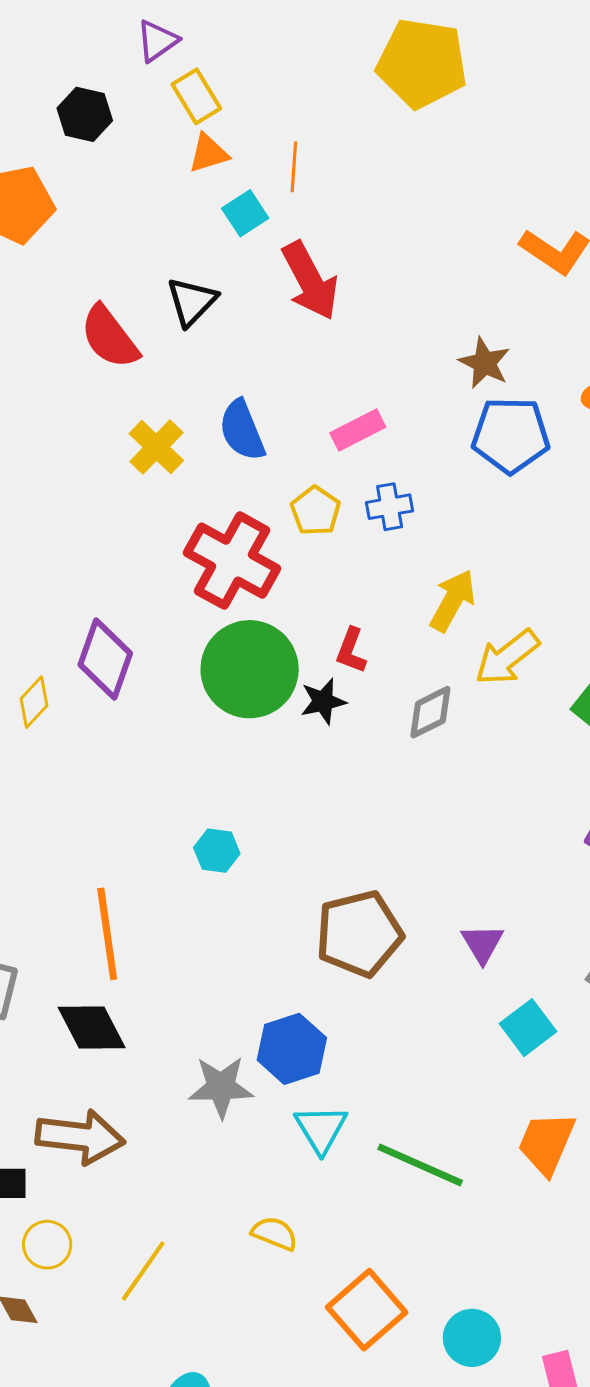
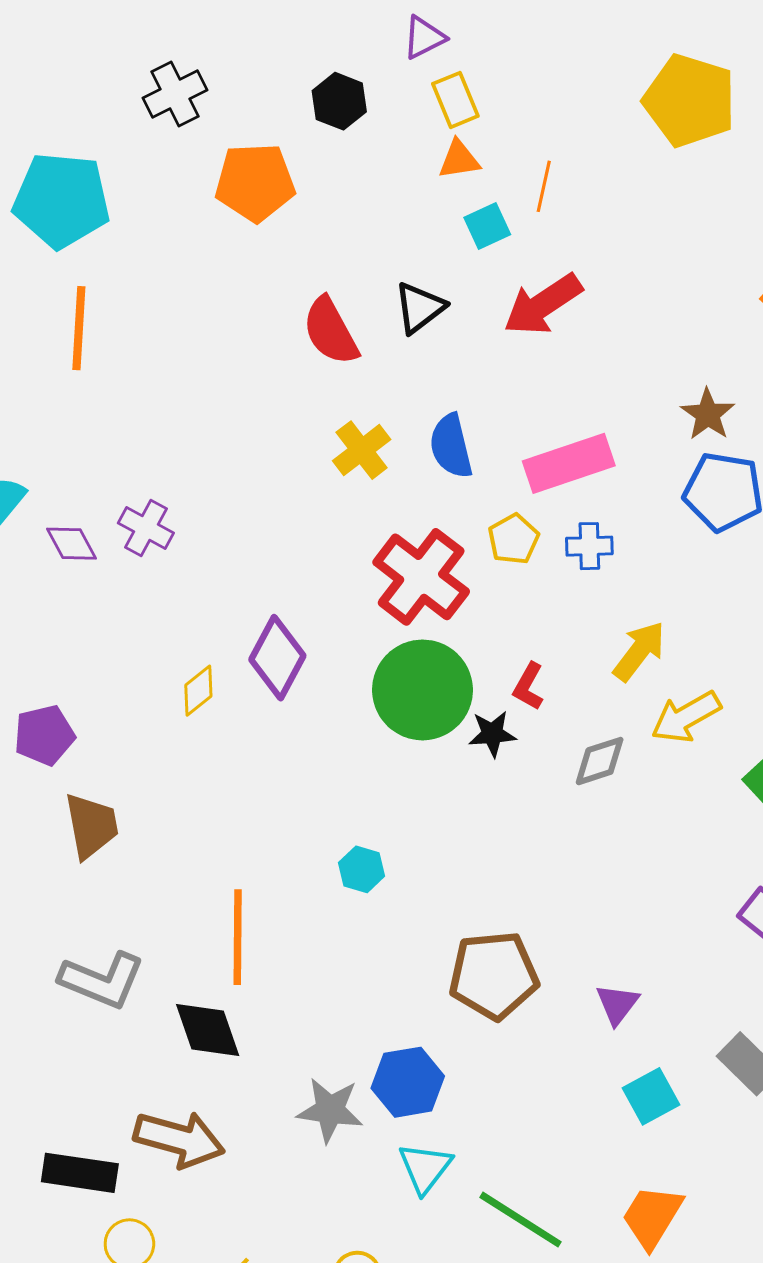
red arrow: (310, 281) -> (543, 304), turned 76
pink rectangle: (358, 430) -> (569, 463), size x1.6

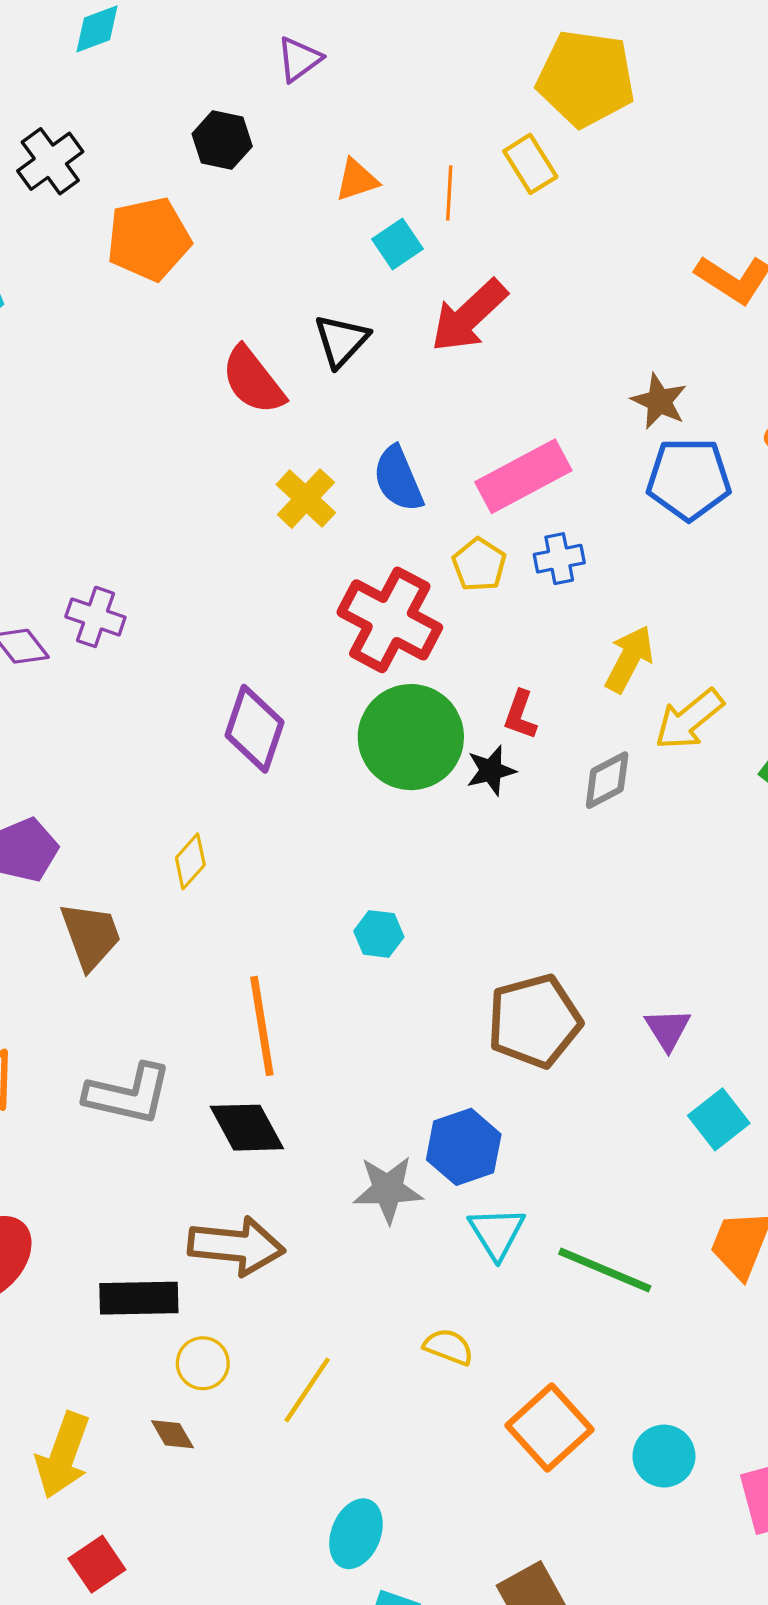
yellow rectangle: (455, 100) -> (530, 164), moved
yellow diamond: (198, 691) -> (190, 861), moved

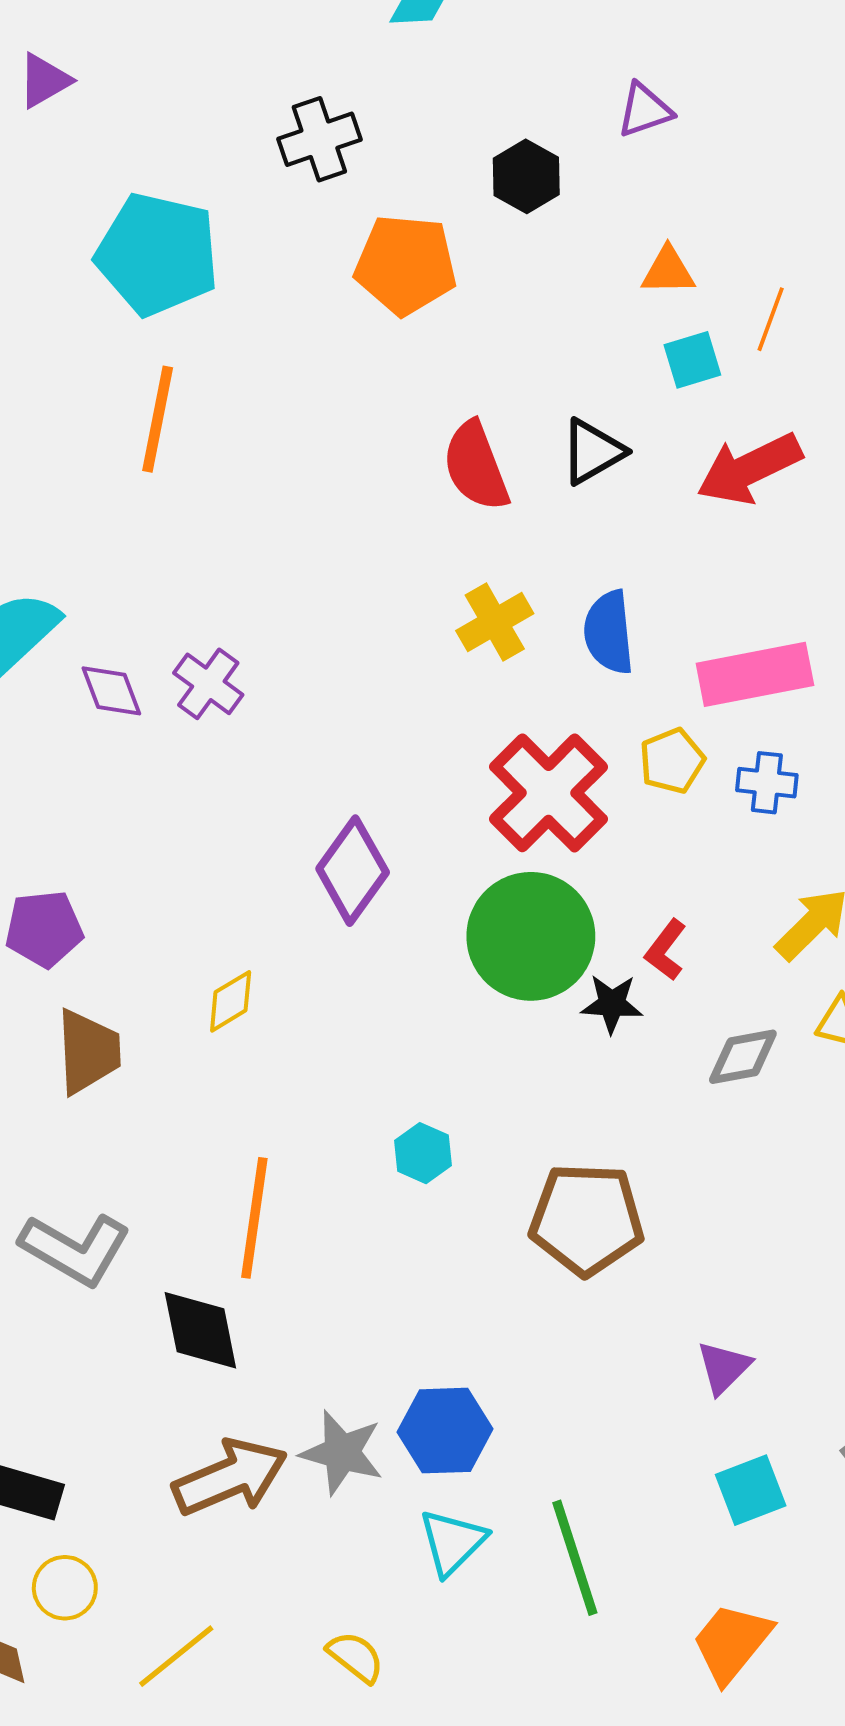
brown pentagon: (534, 1021) -> (587, 1219), moved
brown arrow: (236, 1246) -> (230, 1477), moved, turned -46
green line: (605, 1270) -> (575, 1558), moved, turned 32

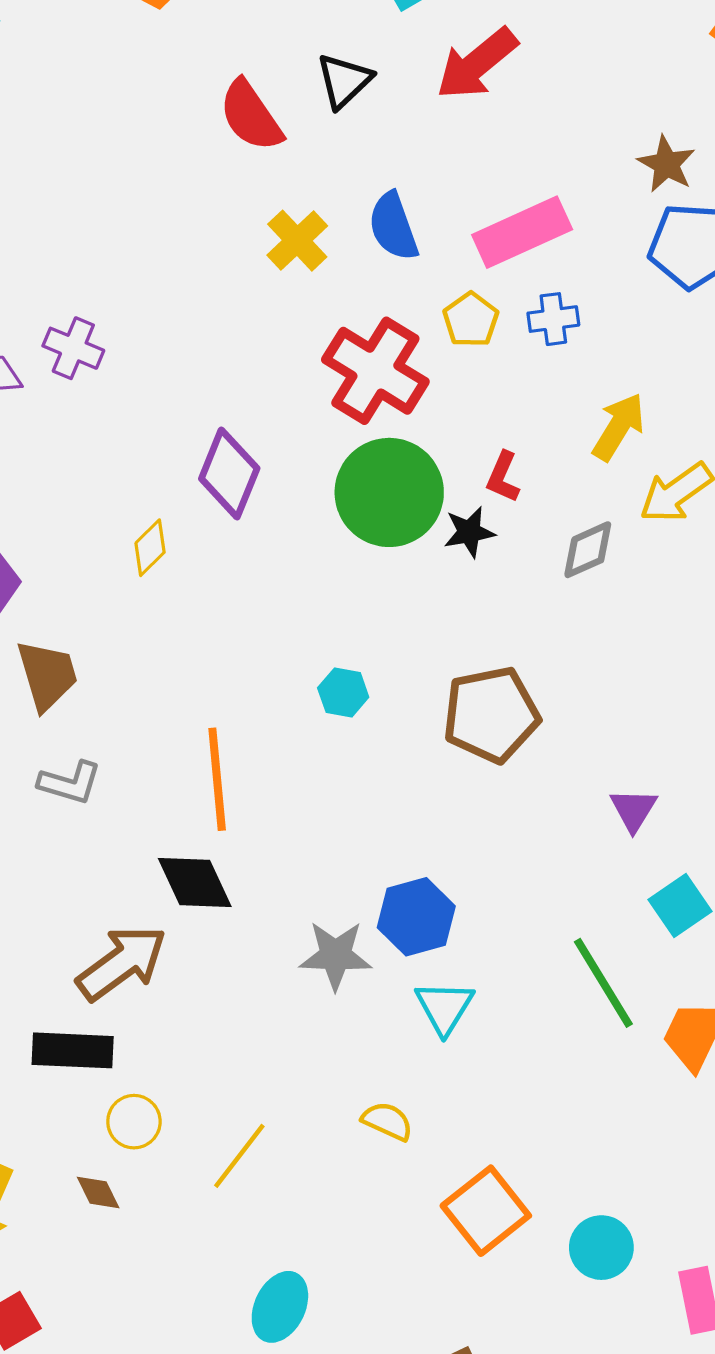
yellow diamond: (231, 1001) -> (150, 548), moved
gray L-shape: (75, 1249) -> (70, 783), moved, size x0.7
brown arrow: (230, 1477) -> (122, 963), moved
green line: (575, 1558) -> (603, 983), moved

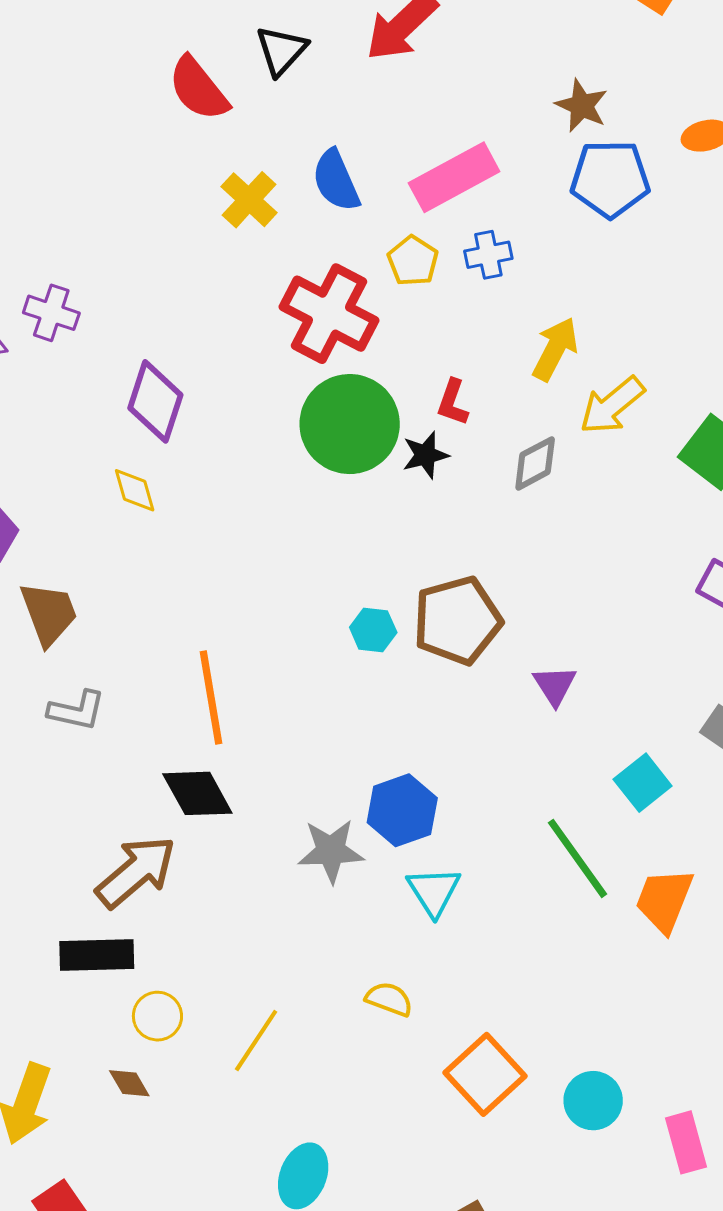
purple diamond: (229, 473) -> (155, 401), moved
yellow diamond: (150, 548) -> (135, 490), turned -57
cyan hexagon: (343, 692) -> (373, 630), moved
purple triangle: (634, 810) -> (555, 685), moved

